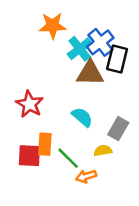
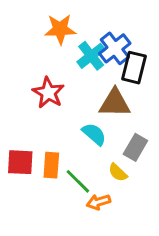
brown triangle: (90, 73) -> (115, 103), moved
red star: (29, 104) -> (48, 93), moved
yellow semicircle: (103, 151) -> (118, 172), turned -126
red square: (29, 156) -> (20, 162), moved

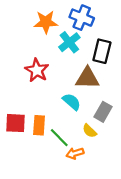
blue cross: (115, 48) -> (82, 18), moved, turned -30

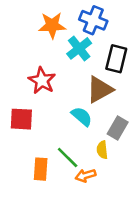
brown triangle: (87, 78) -> (100, 90), turned -30
red square: (15, 123) -> (21, 119), moved
orange rectangle: (39, 125) -> (41, 169), moved
yellow semicircle: (90, 131) -> (102, 150), turned 40

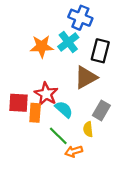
orange star: (52, 25) -> (42, 46), moved
red star: (42, 81) -> (46, 94), moved
cyan semicircle: (82, 116) -> (64, 109), moved
orange rectangle: (41, 169) -> (35, 113), moved

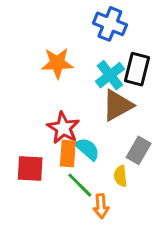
cyan cross: (68, 42) -> (110, 75), moved
red square: (19, 103) -> (30, 169), moved
orange rectangle: (35, 113) -> (68, 153), moved
orange arrow: (74, 151) -> (101, 206), turned -77

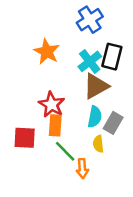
blue cross: (110, 24) -> (90, 20), turned 35
orange star: (57, 63) -> (47, 52), turned 30
cyan semicircle: (87, 149) -> (95, 117), moved, turned 60

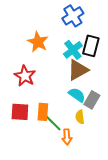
red star: (52, 105) -> (25, 76), moved
cyan semicircle: (95, 117) -> (77, 95), turned -66
orange rectangle: (55, 125) -> (43, 112), moved

